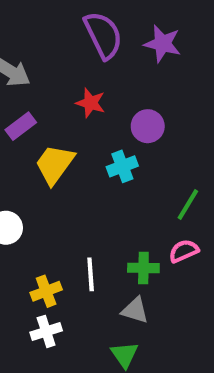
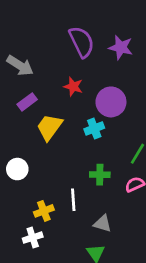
purple circle: (148, 126) -> (111, 102), size x1.4
green cross: (143, 268) -> (100, 175), moved
white cross: (46, 331) -> (33, 238), moved

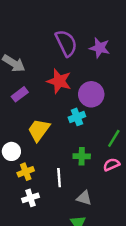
red star: (73, 87) -> (59, 81), size x1.5
yellow trapezoid: (49, 127) -> (39, 130), moved
yellow cross: (44, 211) -> (26, 172), moved
white cross: (33, 238) -> (30, 198), moved

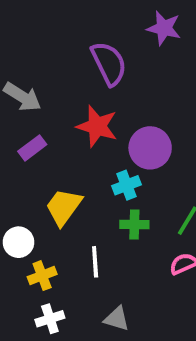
purple star: (100, 48) -> (164, 28), moved
green cross: (82, 156) -> (134, 224), moved
white line: (59, 178) -> (95, 262), moved
gray triangle: (84, 198) -> (117, 319), moved

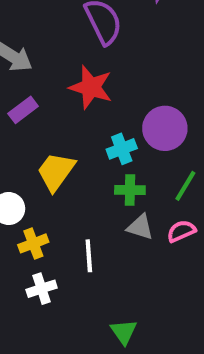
purple circle: (150, 148) -> (165, 128), moved
white line: (95, 262) -> (89, 256), moved
gray triangle: (117, 319) -> (140, 227), moved

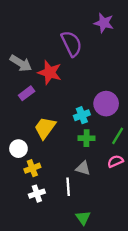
red star: (91, 87) -> (50, 72), moved
gray triangle: (140, 227) -> (83, 168), moved
white line: (89, 256) -> (68, 187), moved

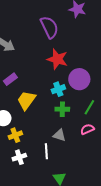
red star: (50, 72) -> (57, 59), moved
purple rectangle: (27, 93) -> (10, 79), moved

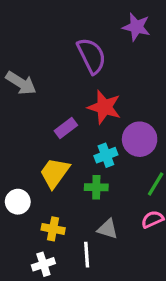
purple rectangle: (10, 79) -> (66, 128), moved
green cross: (62, 109) -> (96, 187), moved
yellow cross: (15, 135) -> (53, 229), moved, turned 32

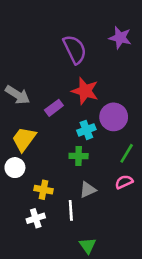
purple star: (136, 27) -> (120, 38), moved
gray arrow: (21, 83) -> (18, 95), moved
yellow trapezoid: (55, 173) -> (24, 139), moved
gray triangle: (108, 229) -> (88, 190), turned -42

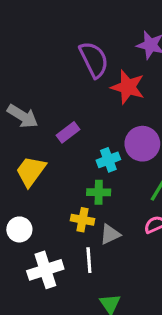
red star: (85, 91) -> (128, 87), moved
white circle: (15, 168) -> (19, 229), moved
yellow cross: (43, 190) -> (83, 220), moved
white cross: (36, 218) -> (45, 270), size x1.5

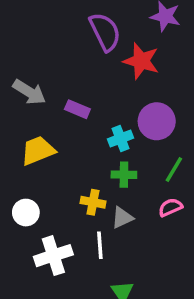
purple rectangle: (68, 132) -> (77, 109), turned 60
yellow trapezoid: (31, 171) -> (38, 151), turned 32
green cross: (99, 192) -> (124, 175), moved

